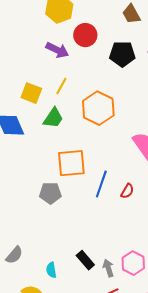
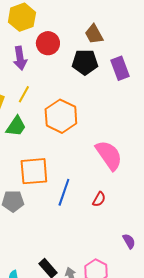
brown trapezoid: (131, 14) -> (94, 34), moved
purple arrow: (57, 50) -> (20, 58), turned 55
red semicircle: (127, 191) -> (99, 199), moved

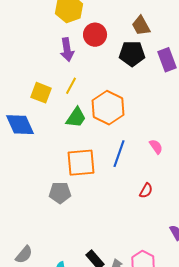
green trapezoid: (16, 126) -> (76, 118), moved
pink semicircle: (109, 155) -> (156, 147), size x0.5
blue line: (64, 192) -> (119, 154), moved

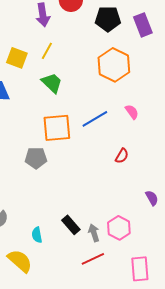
orange hexagon: (108, 108) -> (114, 65), moved
green trapezoid: (76, 118) -> (52, 83), turned -80
blue line: (119, 154) -> (95, 119), turned 40

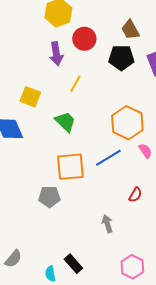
yellow line: (47, 51) -> (75, 84), moved
orange hexagon: (114, 65) -> (127, 123), moved
black rectangle: (71, 225) -> (73, 264), moved
gray arrow: (94, 233) -> (107, 224), moved

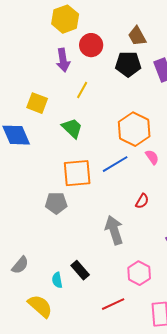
gray arrow: (107, 224) -> (114, 230), size x1.6

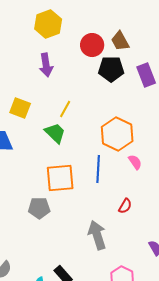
red circle: (91, 45) -> (92, 45), moved
yellow line: (82, 90) -> (65, 109), moved
blue line: (115, 164) -> (98, 169), turned -56

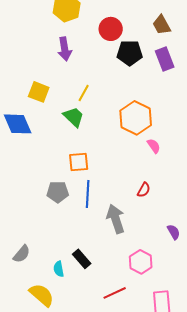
brown trapezoid: (120, 41) -> (162, 25), moved
blue line: (98, 169) -> (88, 194), moved
orange square: (60, 178) -> (79, 162), size x0.7

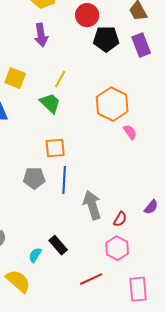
red semicircle: (144, 190) -> (120, 219), moved
purple semicircle: (174, 232) -> (151, 207), moved, turned 70
cyan semicircle: (59, 269) -> (35, 255), turned 42

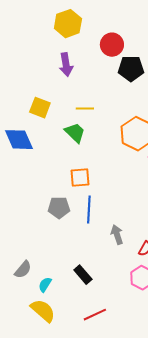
yellow line: (60, 79) -> (85, 109), turned 60
gray arrow: (92, 205) -> (117, 235), size x0.7
cyan semicircle: (35, 255) -> (45, 285), moved
red line: (91, 279) -> (95, 315), moved

